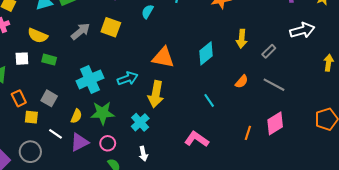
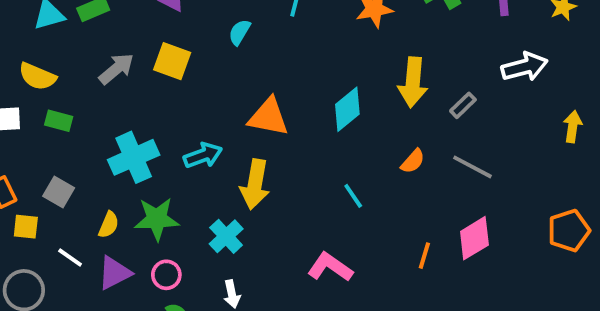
yellow arrow: (242, 39) -> (413, 82), size x1.4

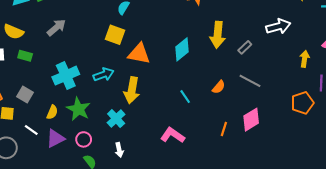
yellow square: (172, 61) -> (115, 35), moved
orange semicircle: (413, 161) -> (219, 87), moved
green star: (157, 219) -> (78, 109), turned 30
orange pentagon: (569, 231) -> (302, 103), moved

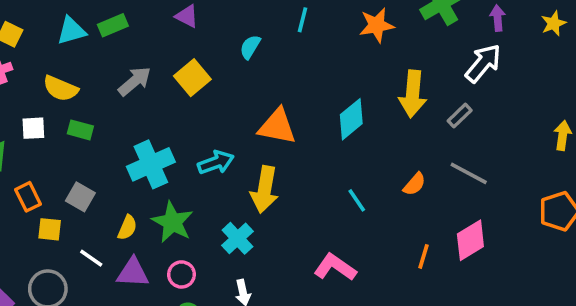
white arrow: (278, 26) -> (483, 63), moved, turned -35
yellow square: (115, 35) -> (192, 78), moved, turned 30
purple triangle: (55, 138) -> (133, 273), turned 30

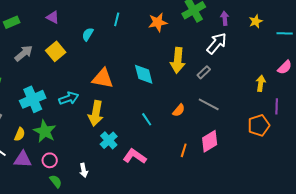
cyan diamond: (351, 119) -> (144, 74), turned -65
cyan cross: (237, 238) -> (109, 140), moved

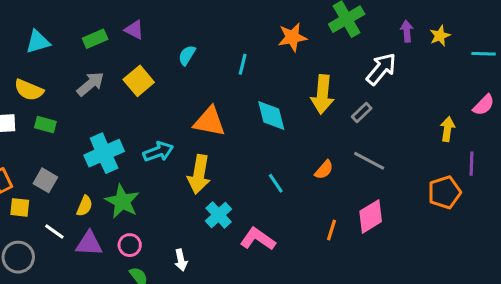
purple arrow: (225, 18) -> (407, 31), moved
cyan line: (117, 19) -> (243, 64), moved
green rectangle: (12, 22) -> (95, 39), moved

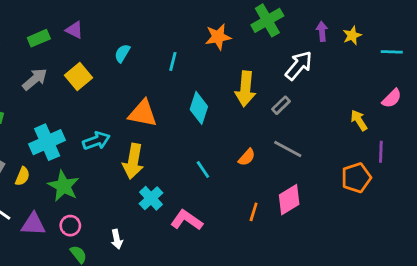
cyan diamond: (271, 116) -> (199, 108), turned 32
yellow arrow: (447, 129) -> (359, 120), turned -40
yellow semicircle: (85, 206) -> (22, 176), moved

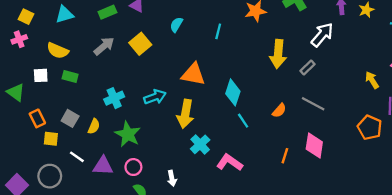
cyan diamond: (199, 108) -> (233, 92), moved
cyan cross: (47, 142) -> (114, 98), size x0.7
orange pentagon: (356, 178) -> (370, 127), turned -30
pink diamond: (289, 200) -> (314, 146), turned -50

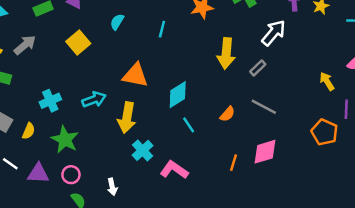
gray arrow: (104, 46) -> (25, 45), moved
cyan diamond: (233, 92) -> (178, 95), turned 40
pink diamond: (314, 146) -> (265, 152), turned 65

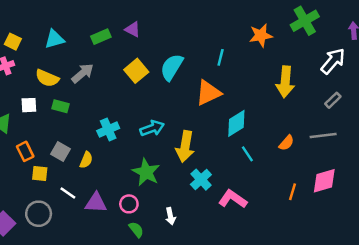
cyan semicircle: (117, 22) -> (172, 67), moved, size x1.6
gray rectangle: (258, 68) -> (333, 100), moved
orange triangle: (135, 75) -> (208, 93), moved, turned -36
gray line: (264, 107) -> (323, 136), turned -35
green star: (65, 140) -> (146, 172), moved

